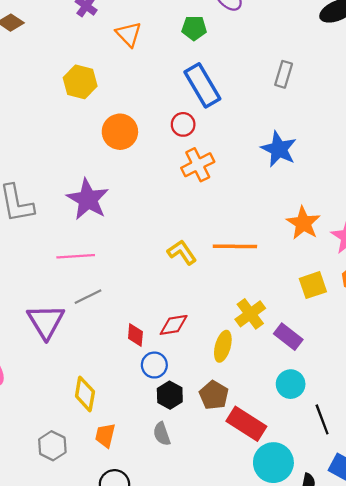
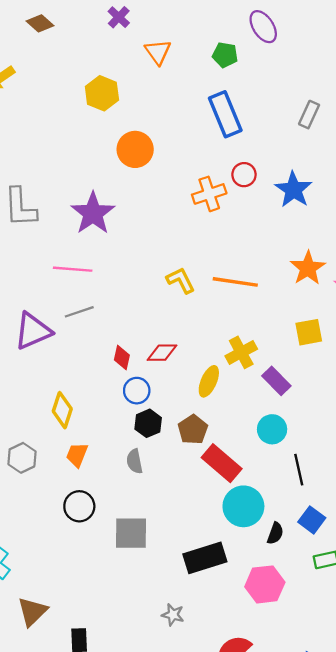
red circle: (183, 124) -> (244, 175), moved
purple triangle: (46, 321) -> (33, 331), turned 30

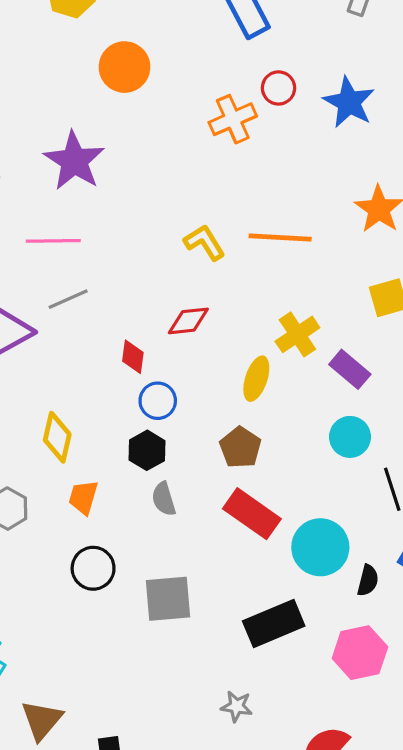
red diamond: (162, 353) -> (188, 321), moved
black hexagon: (148, 423) -> (147, 450), moved
red rectangle: (222, 463) -> (252, 514), moved

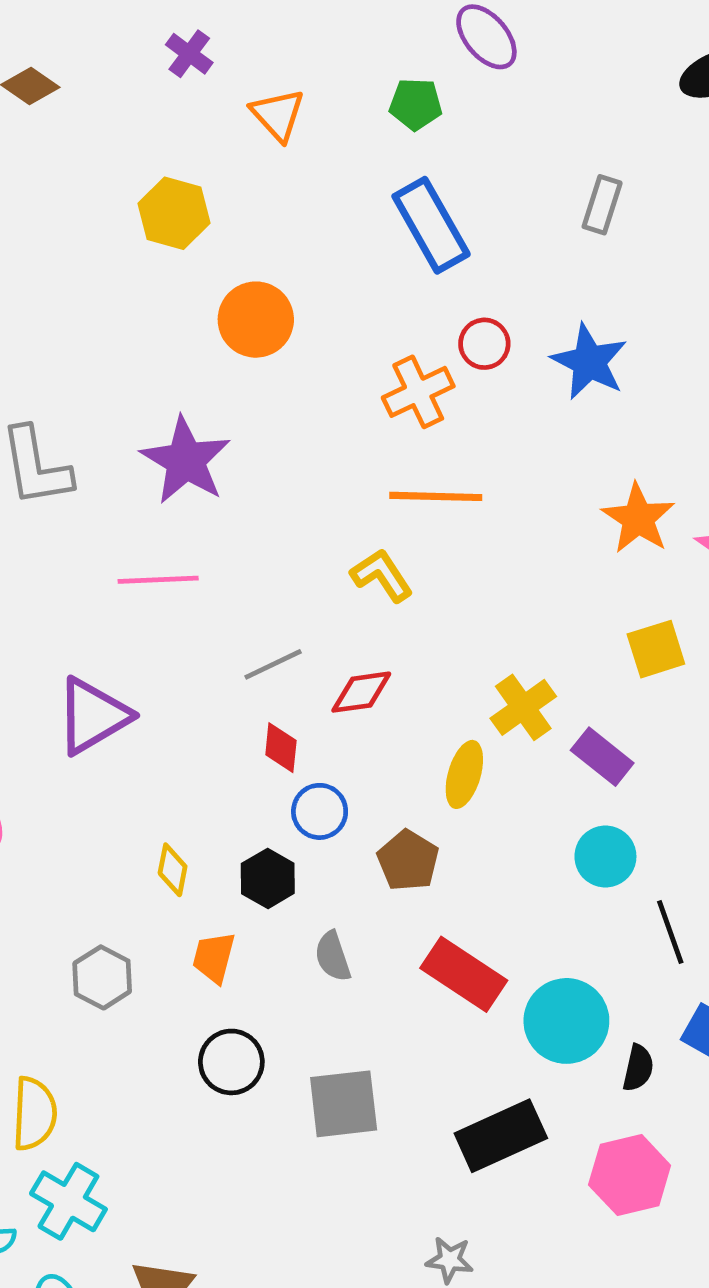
orange line: (280, 238) -> (436, 496), moved
gray line: (68, 299) -> (273, 664), moved
yellow diamond: (57, 437) -> (173, 870), size x0.7
brown pentagon: (240, 447) -> (408, 861), moved
black hexagon: (147, 450) -> (268, 878), moved

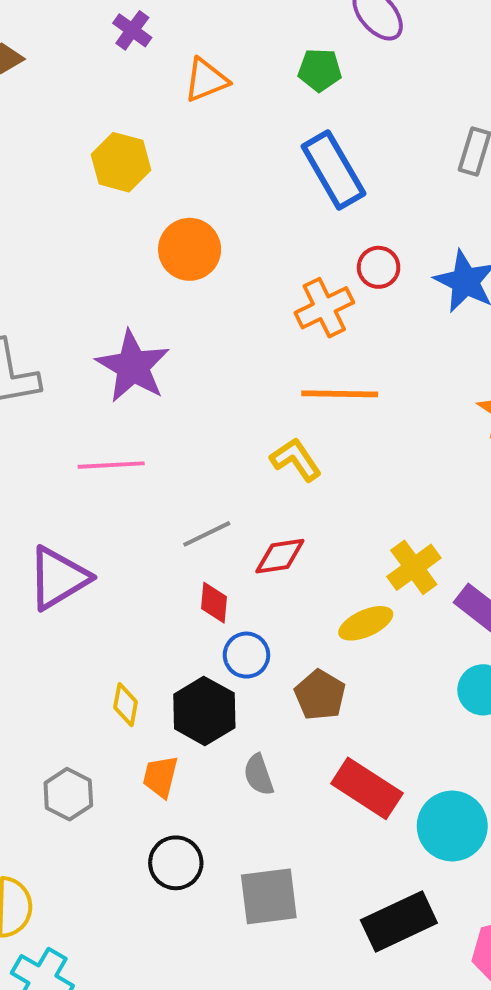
orange triangle: (278, 115) -> (206, 80), turned 51
yellow ellipse: (464, 774) -> (366, 623), turned 50
black hexagon: (268, 878) -> (204, 711), size x1.4

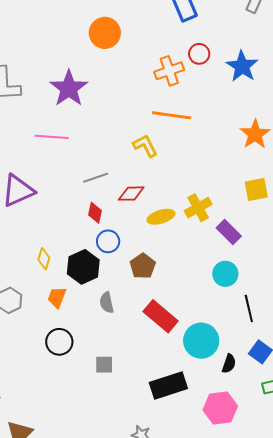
yellow ellipse: (366, 623) -> (161, 217), moved
gray square: (269, 896) -> (104, 365), size x0.6

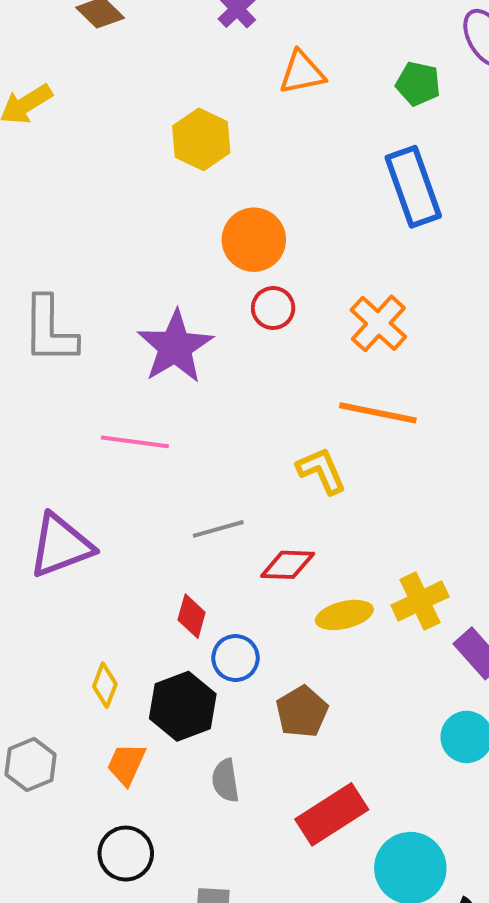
red circle: (199, 54) -> (273, 308), moved
orange cross: (169, 71) -> (378, 323), turned -32
red diamond: (95, 213) -> (192, 616), moved
red rectangle: (161, 316) -> (332, 814), turned -76

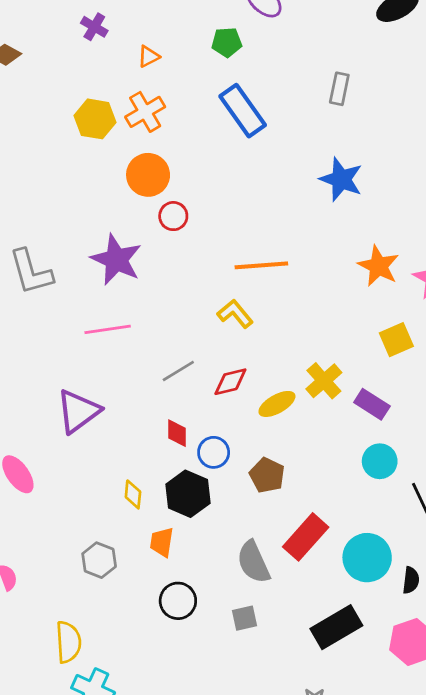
orange triangle: (302, 73) -> (149, 56), size x0.7
orange cross: (378, 323) -> (145, 112), moved, turned 33
gray semicircle: (225, 780) -> (253, 562), moved, size x1.5

